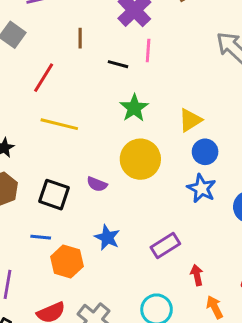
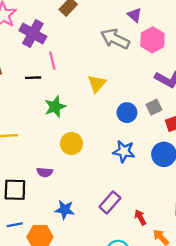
green star: (134, 108) -> (55, 107), turned 30
yellow triangle: (190, 120) -> (97, 84), moved
blue circle: (205, 152) -> (127, 113), moved
yellow circle: (140, 159) -> (71, 144), size x0.7

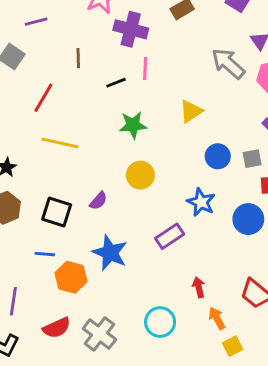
purple cross: (33, 34) -> (131, 29), turned -30
black line: (33, 78) -> (116, 83), turned -35
purple semicircle: (45, 172) -> (98, 201), turned -70
purple rectangle: (110, 202) -> (170, 236), moved
blue star: (65, 210) -> (110, 253), size x1.4

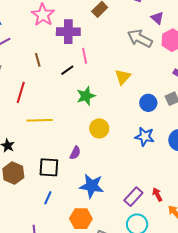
purple rectangle: (170, 236) -> (133, 197), moved
blue line: (45, 254) -> (48, 198), turned -56
orange hexagon: (71, 277) -> (81, 219), moved

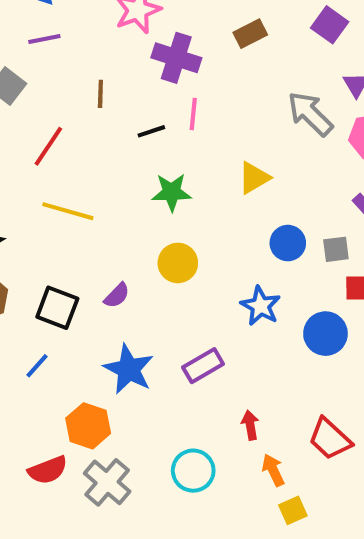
purple rectangle: (133, 197) -> (203, 366), moved

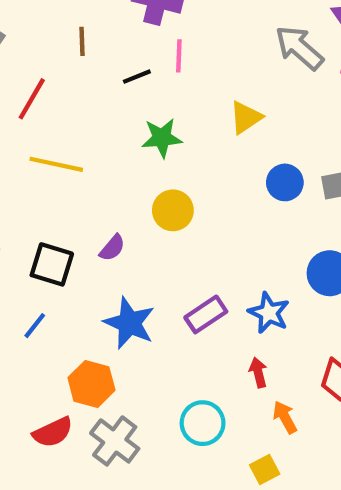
blue star: (261, 306) -> (269, 313), moved
yellow square: (293, 510) -> (265, 470), moved

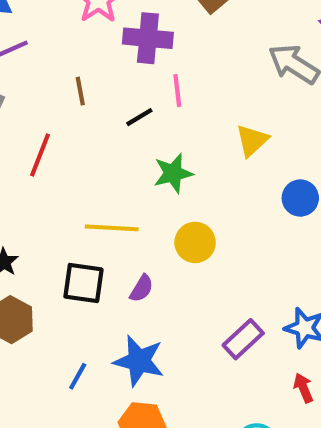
yellow line: (56, 164) -> (112, 228), moved
black square: (52, 264) -> (83, 283), moved
blue star: (129, 323) -> (139, 361), moved

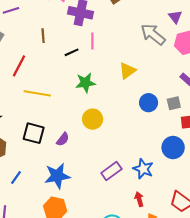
yellow line: (112, 228) -> (37, 93), moved
blue star: (139, 361) -> (57, 176), turned -30
blue line: (78, 376) -> (16, 177), moved

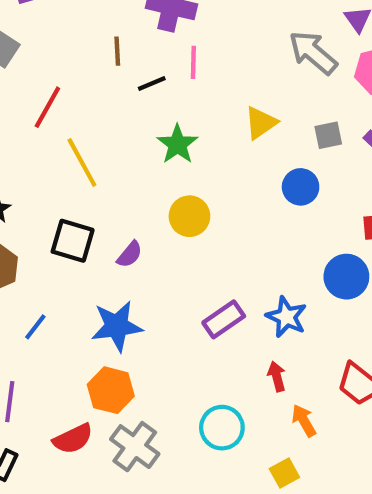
brown line: (43, 36) -> (117, 51), moved
green star: (85, 83) -> (177, 144), turned -30
yellow line: (37, 93) -> (82, 162), turned 50
gray square: (174, 103) -> (328, 135), moved

